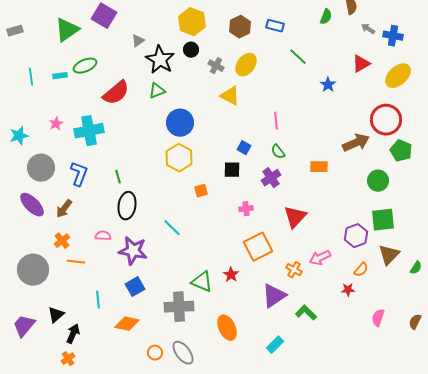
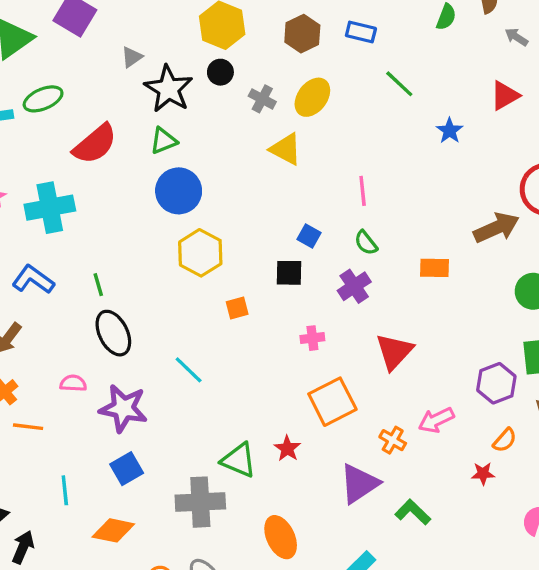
blue circle: (180, 123) -> (179, 191), moved
blue L-shape: (79, 174) -> (33, 280), turned -75
black ellipse: (127, 206) -> (113, 333), turned -36

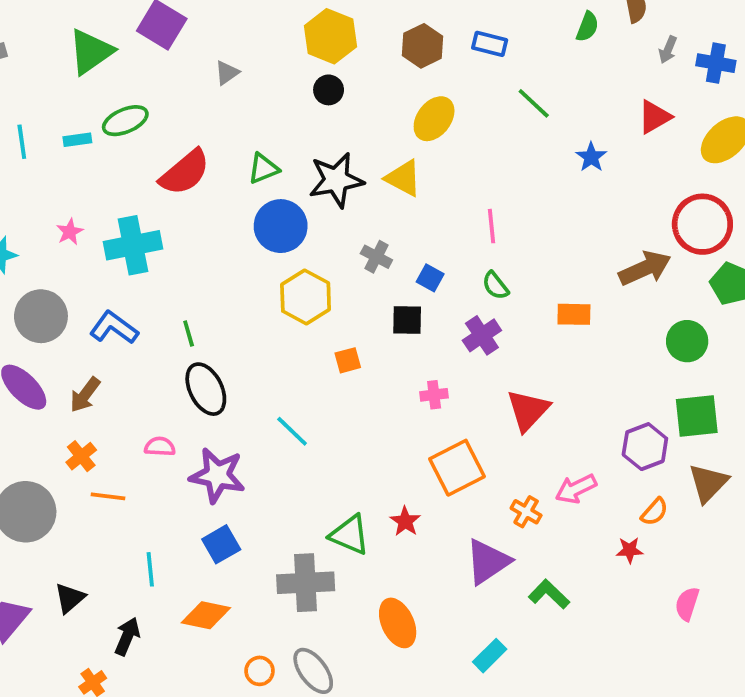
gray arrow: (516, 37) -> (668, 50), turned -100
black star: (169, 89) -> (336, 180), moved, turned 30
gray cross: (262, 99) -> (376, 257), moved
black arrow: (23, 547) -> (127, 636), moved

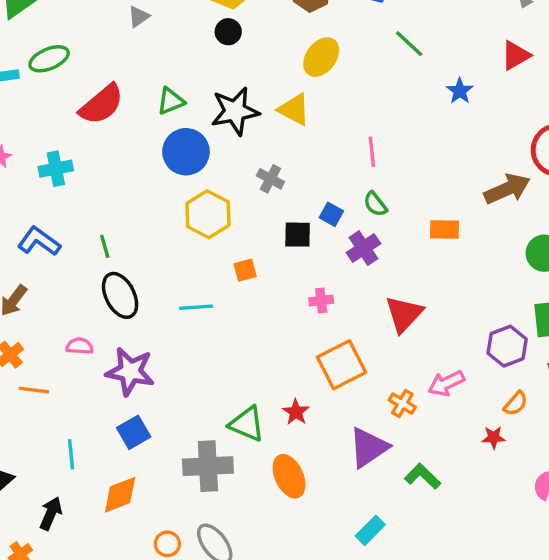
cyan cross: (133, 245) -> (56, 169), size x0.7
blue square: (430, 278) -> (331, 214), moved
cyan line: (292, 431) -> (196, 307), moved, turned -48
orange diamond: (206, 615) -> (120, 495), turned -33
orange ellipse: (398, 623) -> (289, 476), moved

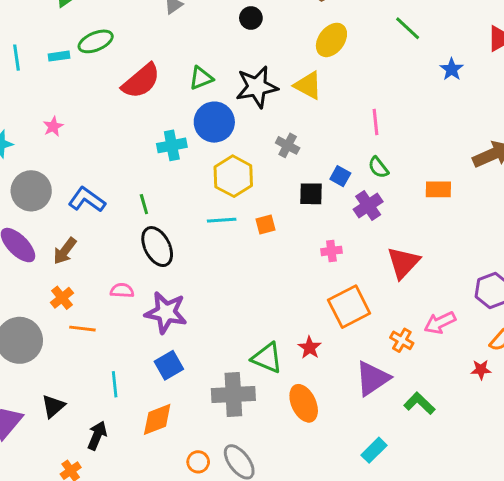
cyan cross: (56, 169) -> (172, 145), moved
cyan line: (196, 307) -> (222, 220), moved

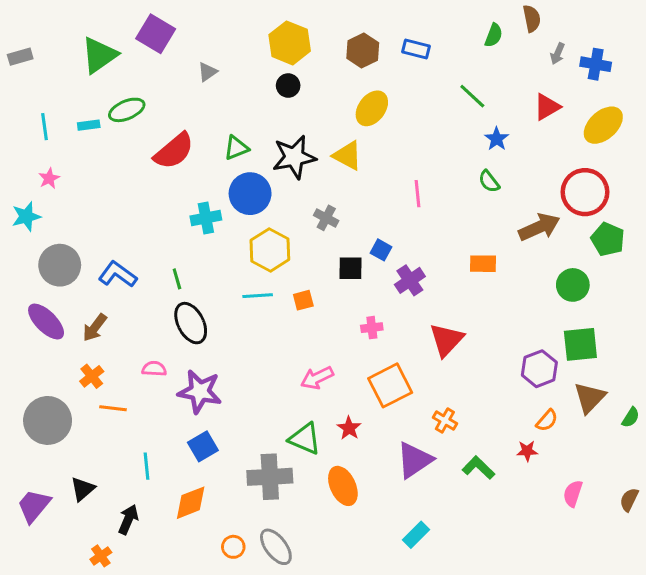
green line: (408, 28) -> (472, 96), moved
pink star: (53, 126) -> (49, 178), moved
green semicircle: (378, 167) -> (489, 181), moved
pink arrow: (440, 323) -> (317, 378), moved
green L-shape: (419, 403) -> (478, 468), moved

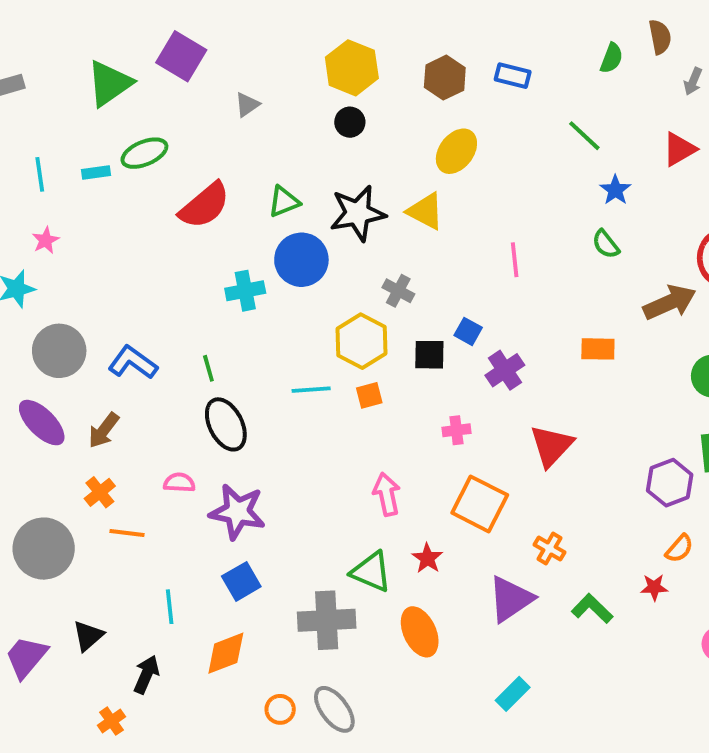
yellow hexagon: (270, 250) -> (361, 341), moved
pink arrow: (317, 378) -> (387, 494), turned 104
orange square: (390, 385) -> (480, 504), turned -36

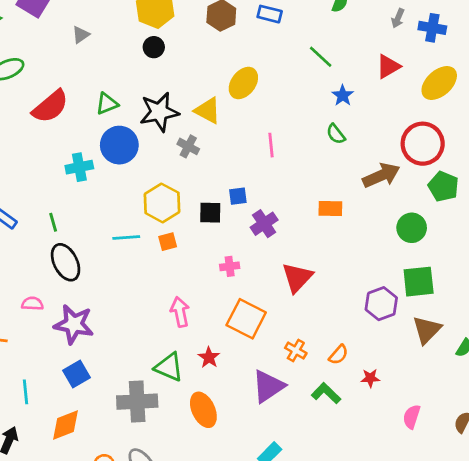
yellow ellipse: (456, 151) -> (243, 83), moved
gray cross: (398, 291) -> (188, 146), moved
blue square: (468, 331) -> (238, 196), turned -36
orange semicircle: (679, 549) -> (339, 355), moved

